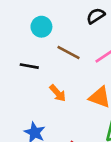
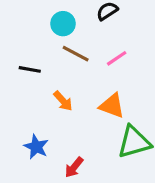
cyan circle: (41, 27) -> (63, 24), moved

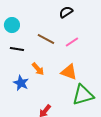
cyan circle: (63, 24) -> (12, 25), moved
blue star: (36, 147) -> (21, 83), moved

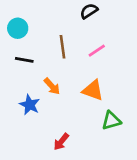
brown line: (46, 39) -> (63, 47), turned 54
green triangle: (83, 95) -> (111, 121), size x0.7

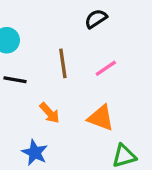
blue star: (30, 105) -> (35, 153), moved

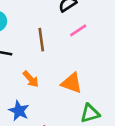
pink line: (106, 68) -> (78, 30), moved

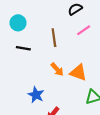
orange arrow: (31, 79) -> (57, 69), moved

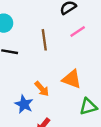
orange arrow: (57, 69) -> (42, 89), moved

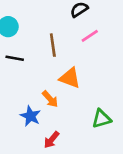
orange triangle: (72, 79) -> (70, 78), moved

